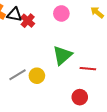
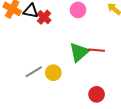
red line: (88, 69) -> (97, 50), moved

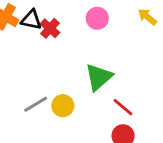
red line: (97, 50) -> (123, 107), moved, turned 35

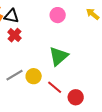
red cross: (50, 28) -> (15, 35), moved
red line: (123, 107) -> (55, 87), moved

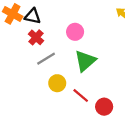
pink circle: (58, 15) -> (75, 32), moved
gray line: (15, 75) -> (46, 59), moved

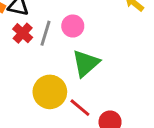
gray line: (46, 59) -> (46, 33), moved, turned -42
yellow circle: (57, 83) -> (50, 92), size x1.5

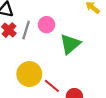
green triangle: (86, 63) -> (70, 44), moved

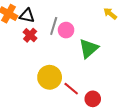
gray line: (26, 30) -> (54, 26), moved

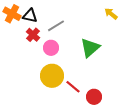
gray line: (54, 26) -> (56, 26), turned 42
pink circle: (66, 30) -> (51, 48), moved

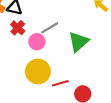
gray line: (56, 26) -> (50, 28), moved
red line: (73, 87) -> (60, 83), turned -56

